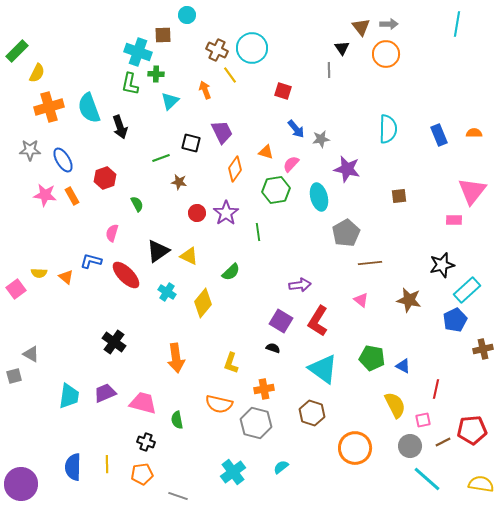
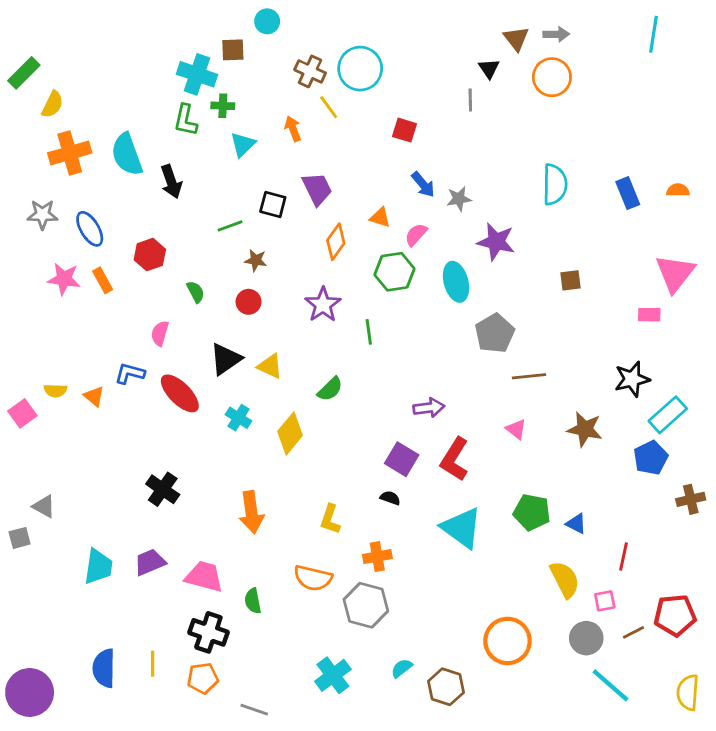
red circle: (197, 213) -> (249, 302), moved
brown hexagon: (312, 413) -> (446, 687), moved
black cross: (146, 442) -> (208, 632), size x1.5
yellow semicircle: (481, 484) -> (688, 692), turned -95

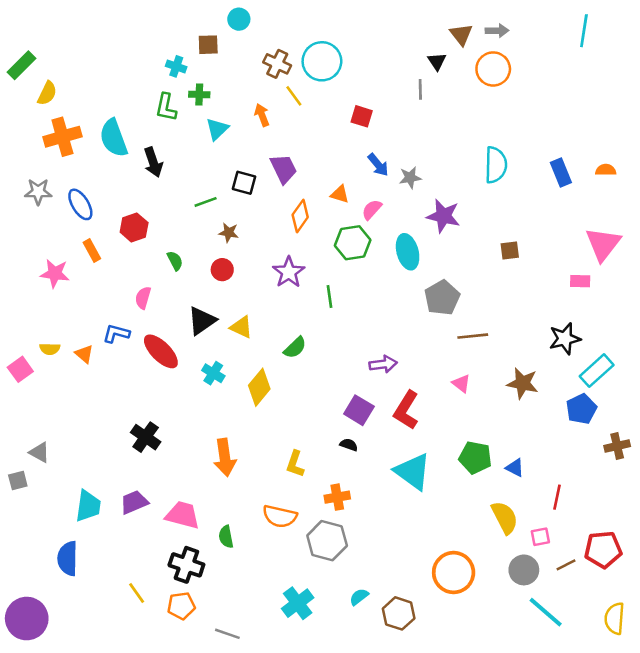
cyan cross: (197, 74) -> (176, 66), size x0.6
pink star: (64, 279) -> (55, 273), moved
yellow line: (153, 664) -> (137, 593), turned -35
blue semicircle: (104, 668) -> (68, 558), moved

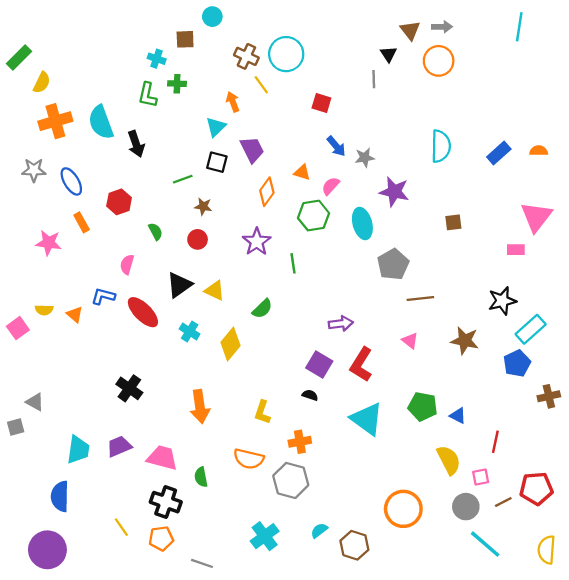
cyan triangle: (217, 129) -> (216, 127), moved
blue rectangle: (561, 173) -> (499, 153), turned 70
purple circle: (27, 619) -> (47, 550), moved

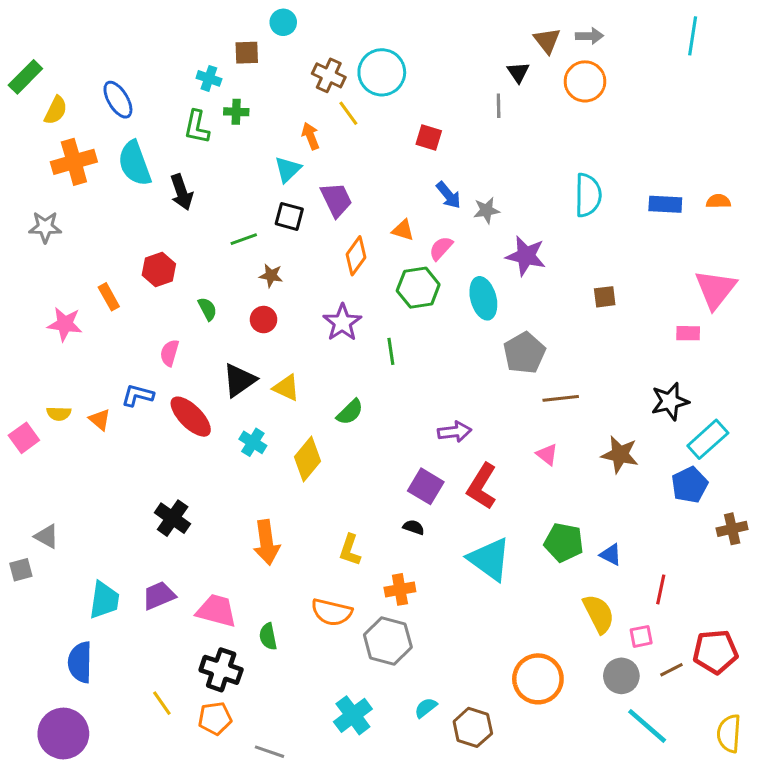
blue rectangle: (499, 153) -> (665, 204), turned 45
blue ellipse: (71, 181) -> (118, 100), moved

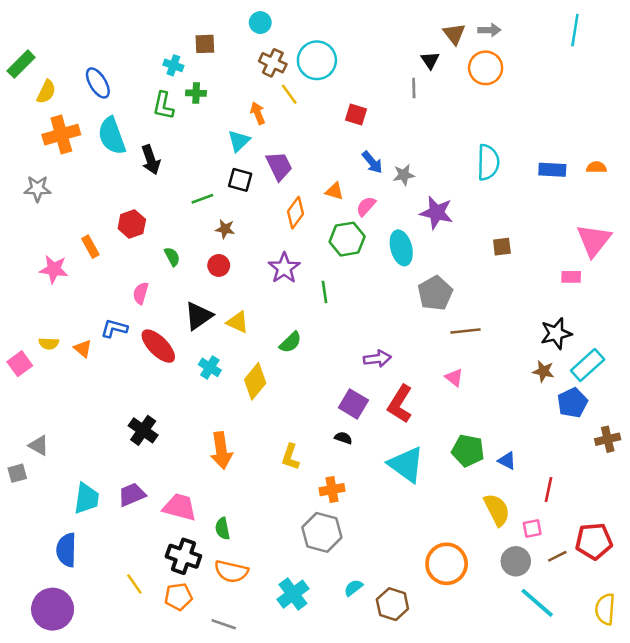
cyan circle: (283, 22) -> (260, 23), moved
brown star: (620, 454) -> (543, 371), moved, size x0.7
orange semicircle: (332, 612) -> (231, 571), moved

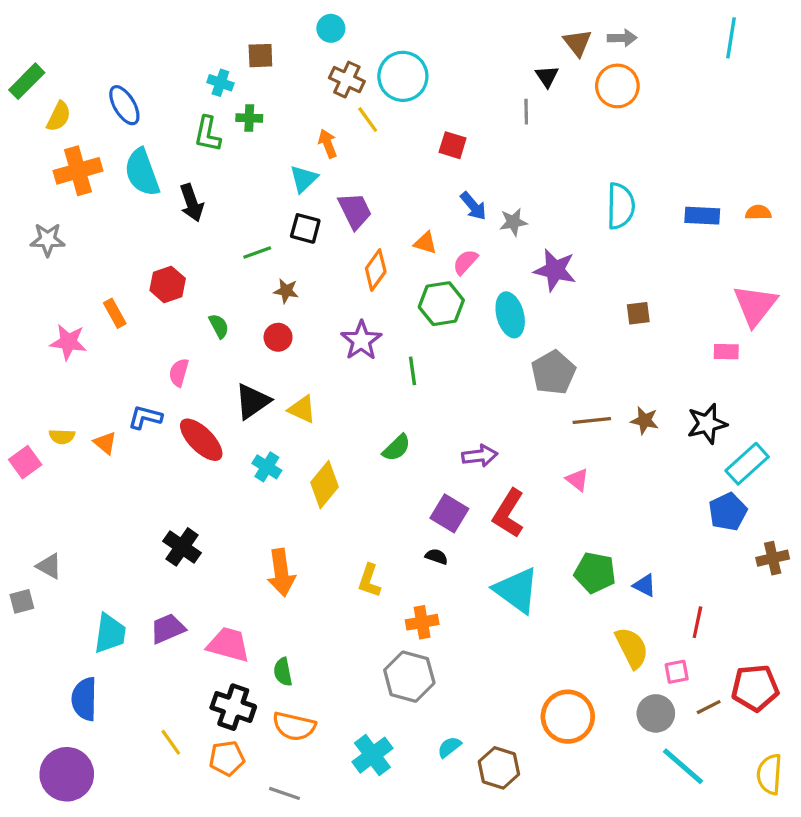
green semicircle: (290, 342) -> (396, 448), moved
brown star: (543, 371) -> (645, 421), moved

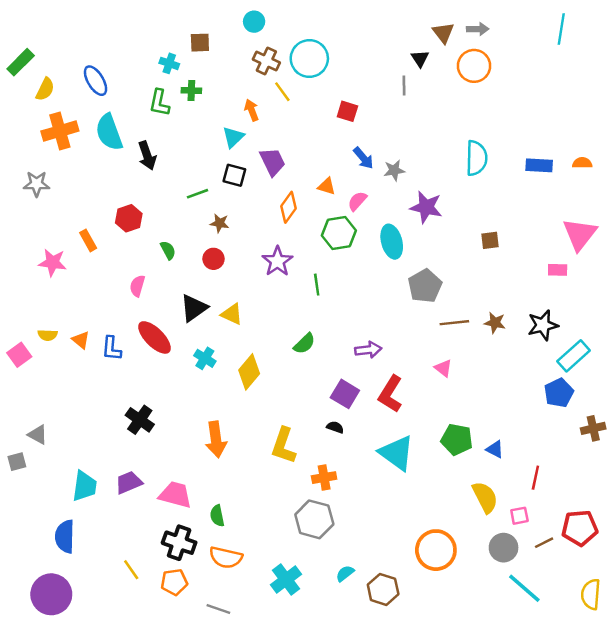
blue L-shape: (145, 417) -> (111, 349), moved, turned -100
yellow L-shape: (369, 581) -> (284, 446), size x1.4

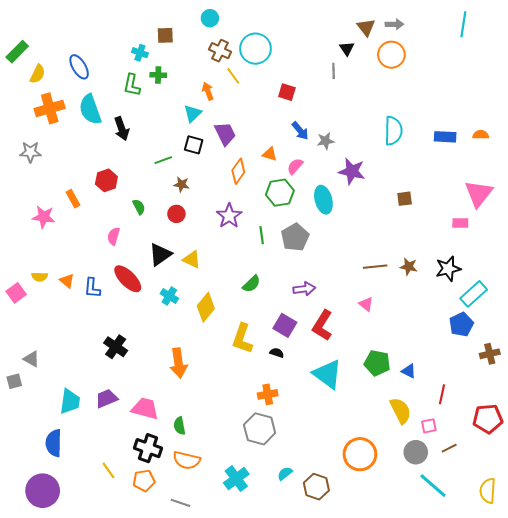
gray pentagon: (425, 286) -> (295, 237), moved
yellow L-shape: (284, 446) -> (242, 339), moved
red pentagon: (580, 528) -> (488, 419), moved

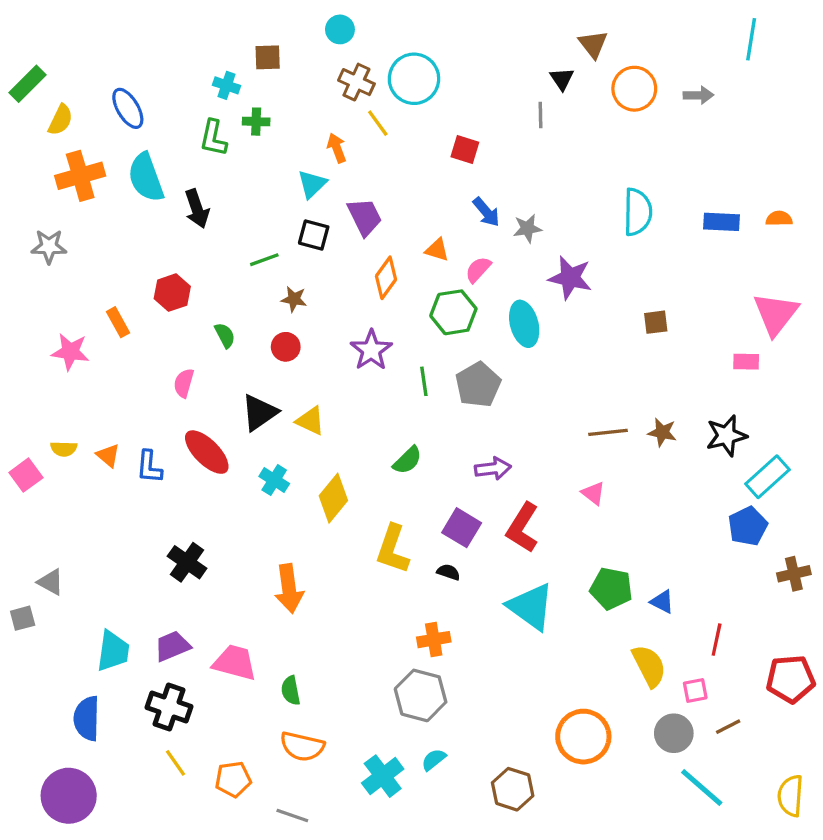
gray arrow: (394, 24) -> (698, 95), moved
black cross: (148, 448) -> (169, 707), moved
cyan semicircle: (285, 473) -> (434, 760), moved

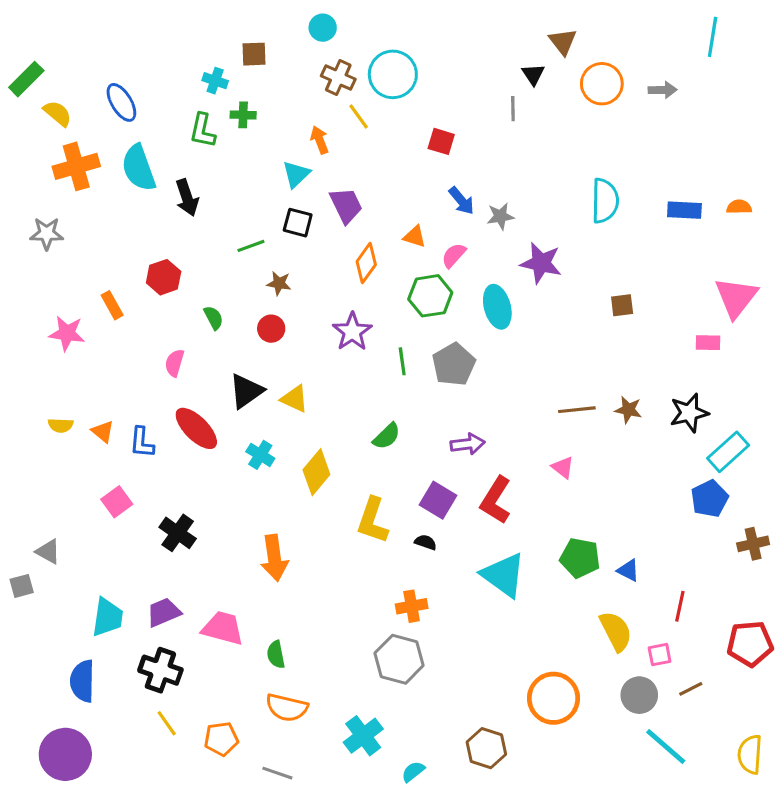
yellow semicircle: (60, 120) -> (58, 113), turned -76
pink square: (26, 475) -> (117, 502), moved
cyan semicircle: (434, 760) -> (413, 772), moved

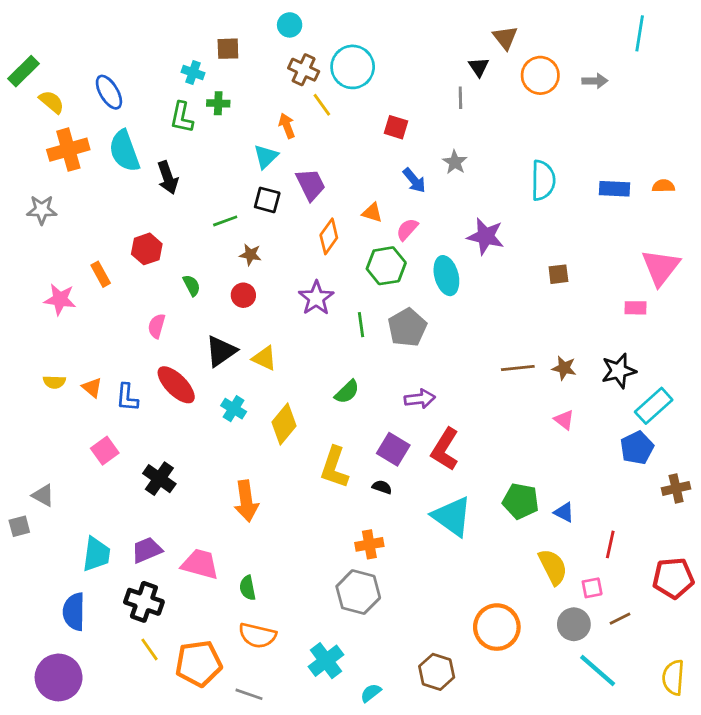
gray star: (500, 216) -> (455, 162), moved, turned -30
pink triangle: (563, 467) -> (564, 420), moved
orange pentagon: (221, 739) -> (199, 663), size x1.5

